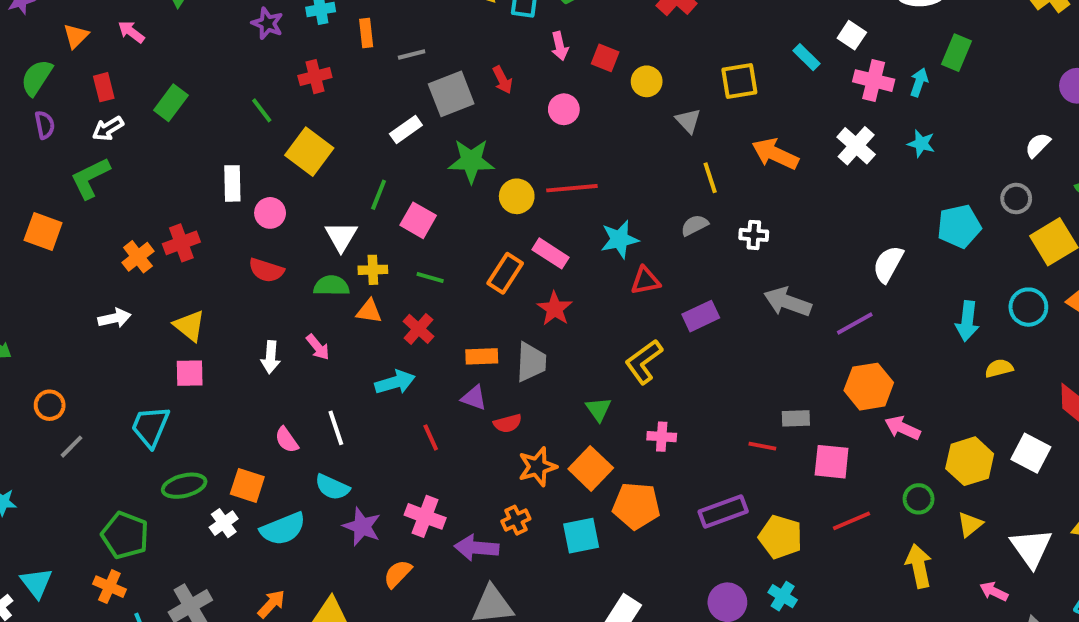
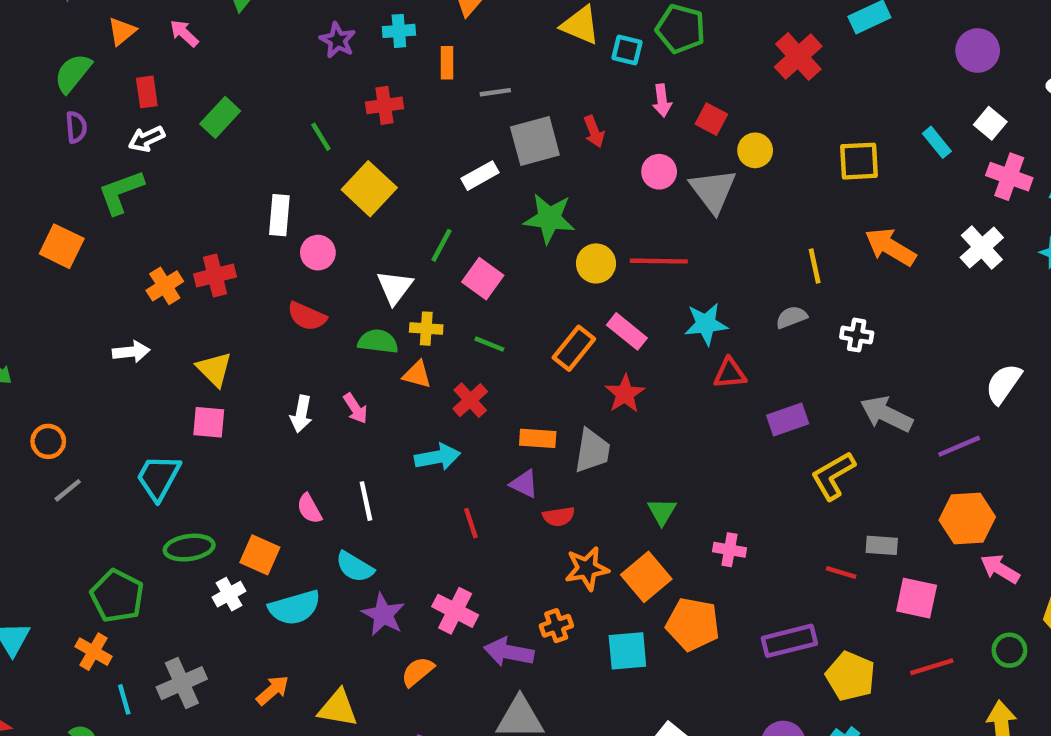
gray triangle: (688, 121) -> (713, 191), moved, size x1.6
yellow L-shape: (644, 362) -> (833, 476), moved

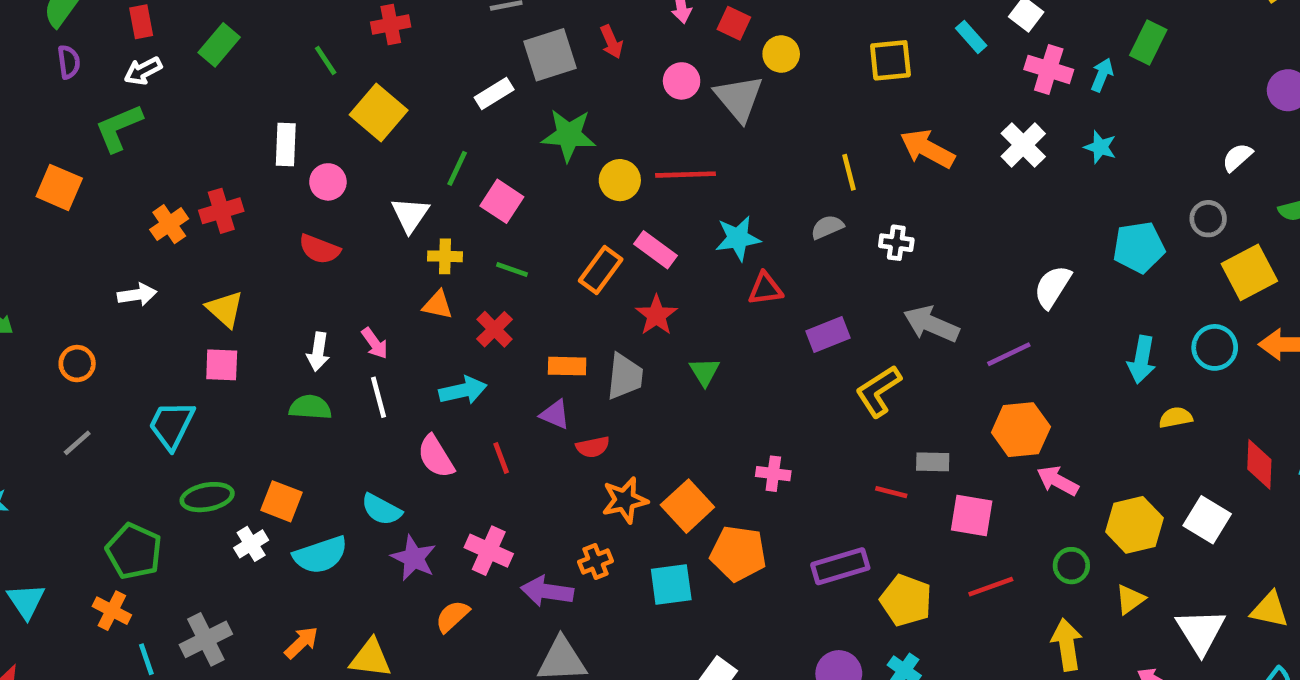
green semicircle: (378, 341) -> (310, 407), moved
orange circle: (48, 441) -> (77, 364), moved
white line: (366, 501) -> (379, 397), moved
pink semicircle: (309, 509) -> (436, 457), moved, size x1.4
green triangle: (662, 512) -> (704, 372), moved

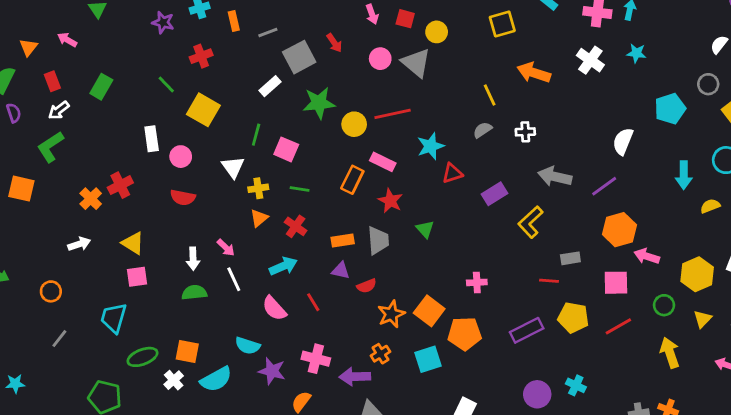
orange triangle: (438, 305) -> (259, 218), turned -42
pink square: (972, 515) -> (616, 283), moved
yellow pentagon: (906, 600) -> (573, 318), moved

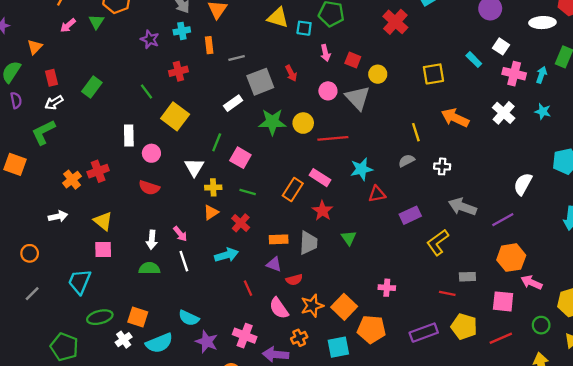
pink arrow: (67, 40) -> (68, 25), moved, turned -77
yellow circle: (354, 124) -> (303, 123), moved
pink semicircle: (274, 308) -> (279, 308), moved

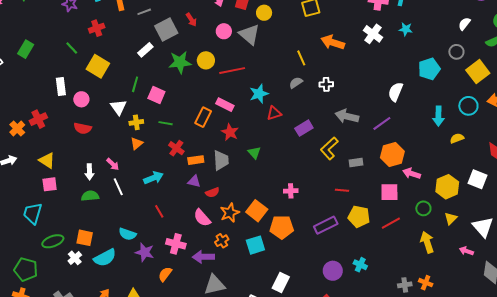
red cross: (241, 223) -> (176, 148), moved
gray rectangle: (467, 277) -> (356, 163), moved
red line: (248, 288) -> (159, 211), moved

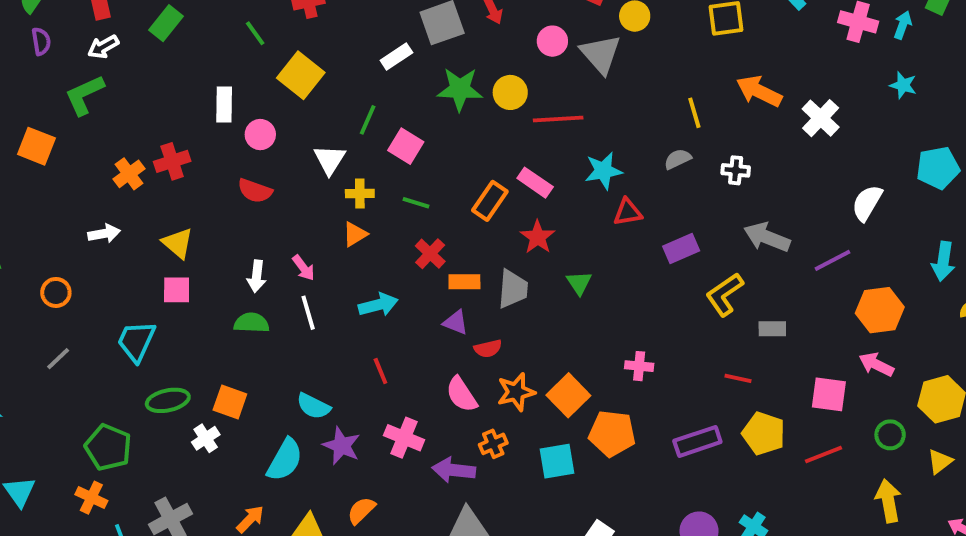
white cross: (373, 34) -> (821, 118), moved
orange hexagon: (392, 154) -> (880, 310), moved
cyan semicircle: (105, 258) -> (285, 460), moved, turned -40
orange semicircle: (165, 274) -> (361, 510), moved

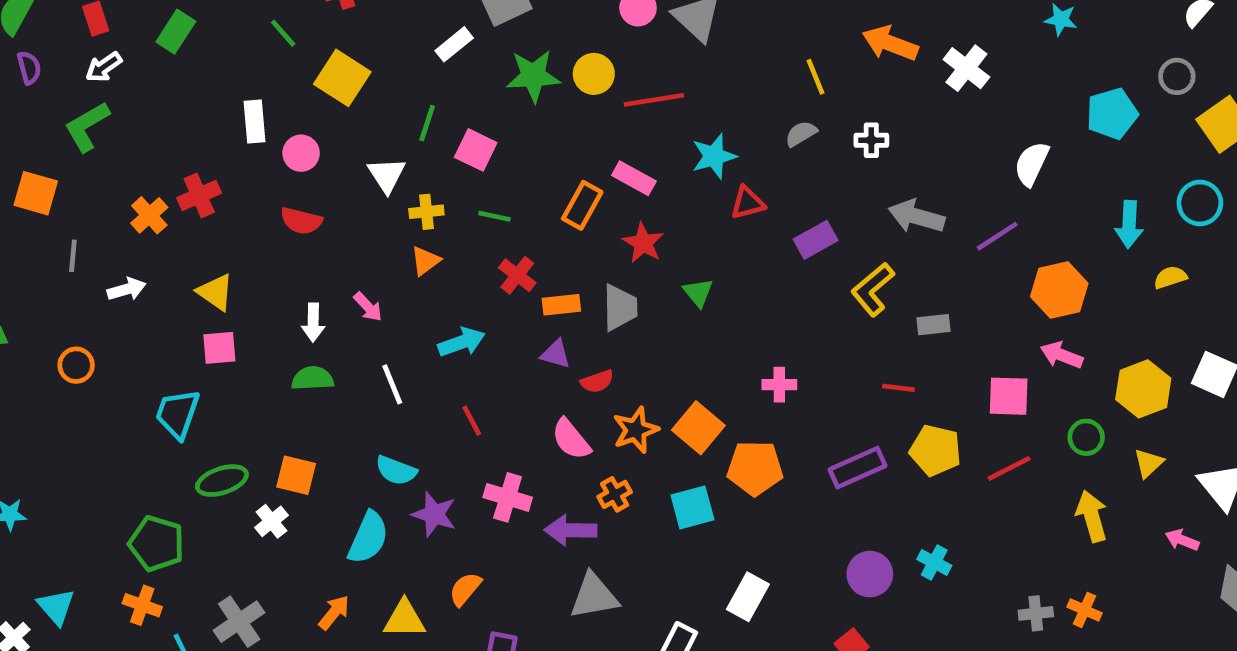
white line: (308, 313) -> (392, 384), moved
gray line: (58, 359) -> (73, 256), moved, turned -36

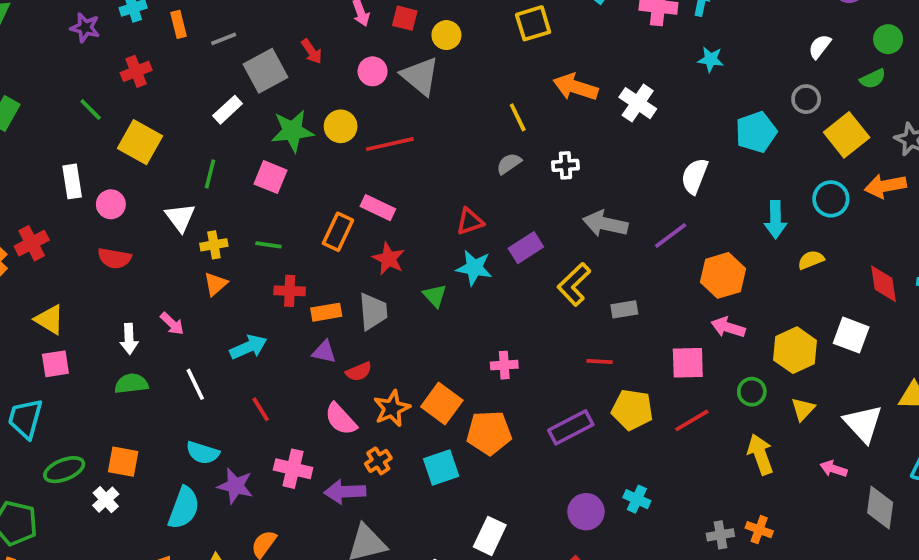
pink square: (476, 150) -> (270, 177), moved
cyan star: (714, 156) -> (474, 268), moved, turned 30
red cross: (517, 275) -> (290, 291), turned -32

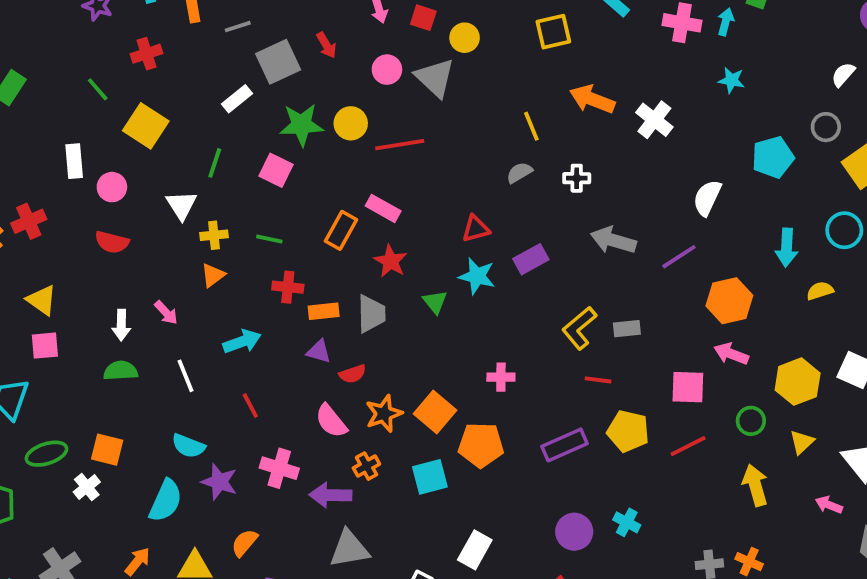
yellow L-shape: (574, 284) -> (579, 328), moved

